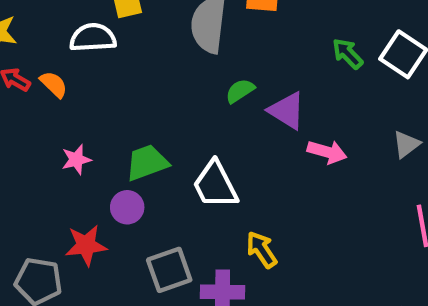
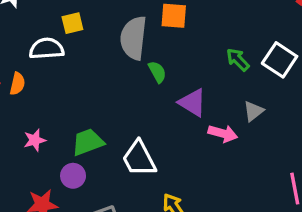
orange semicircle: (54, 84) -> (17, 84), turned 60
green semicircle: (240, 91) -> (157, 72), moved, turned 95
gray triangle: (406, 144) -> (253, 111), moved

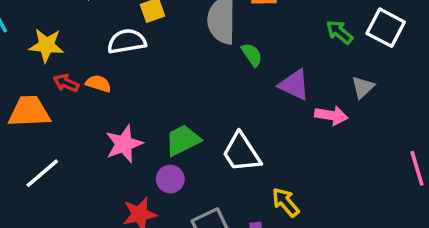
orange semicircle: (17, 84) -> (98, 84), turned -80
pink star: (35, 140) -> (124, 144), size x1.5

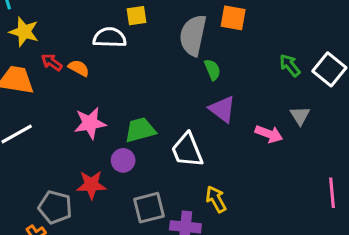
yellow star: (46, 45) -> (24, 32), moved
purple triangle: (294, 85) -> (222, 109), moved
gray triangle: (363, 87) -> (300, 116), turned -30

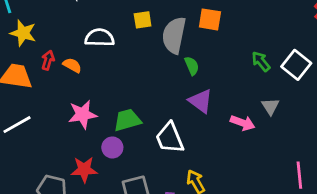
yellow square: (136, 16) -> (143, 20), moved
red arrow: (52, 62) -> (48, 60), turned 72

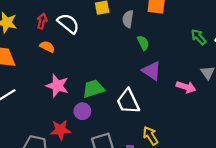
gray semicircle: (174, 35) -> (128, 19), size x0.6
white semicircle: (100, 38) -> (68, 24), turned 40
red arrow: (48, 60) -> (42, 21), moved
pink star: (83, 114) -> (57, 86), turned 30

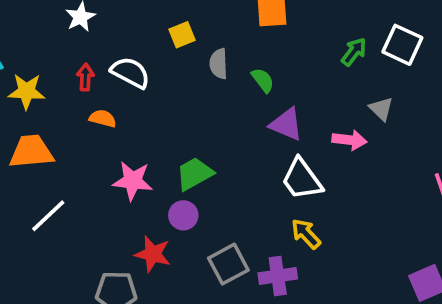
gray semicircle: (128, 19) -> (219, 64), moved
green arrow: (199, 37) -> (354, 52), turned 91
white trapezoid: (128, 101) -> (302, 179), moved
red star: (60, 130) -> (153, 254), turned 30

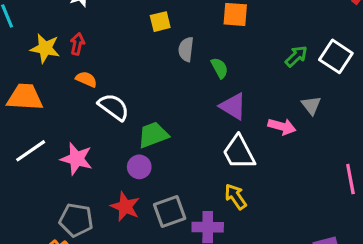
white semicircle: (130, 73) -> (114, 107), moved
yellow star: (26, 91) -> (45, 48), moved
pink star: (133, 181) -> (77, 159), moved
red star: (153, 254) -> (125, 207), moved

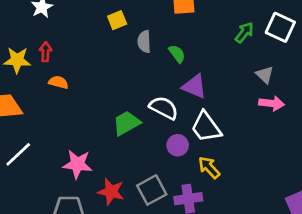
white semicircle: (114, 107) -> (164, 108), moved
pink arrow: (282, 127) -> (272, 103), moved
pink star: (77, 159) -> (77, 164), moved
purple circle: (139, 167) -> (178, 145), moved

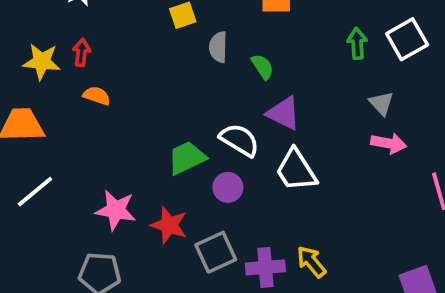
white square: (280, 27) -> (407, 39), turned 32
green arrow: (244, 33) -> (357, 43), turned -45
purple circle: (178, 145) -> (228, 187), moved
yellow arrow: (209, 167) -> (311, 262), moved
red star: (111, 192) -> (169, 225), moved

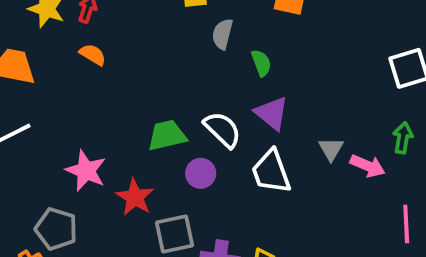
green arrow: (357, 43) -> (403, 138), moved
gray triangle: (381, 103) -> (331, 149), moved

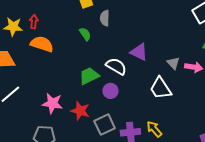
orange semicircle: (93, 55) -> (42, 44), size x1.6
green semicircle: (261, 63) -> (85, 34), moved
white trapezoid: (271, 172) -> (160, 88), moved

